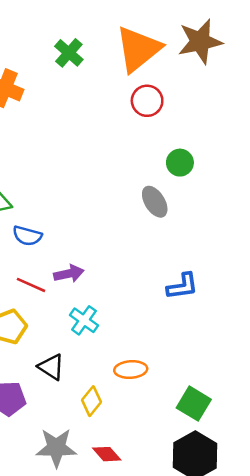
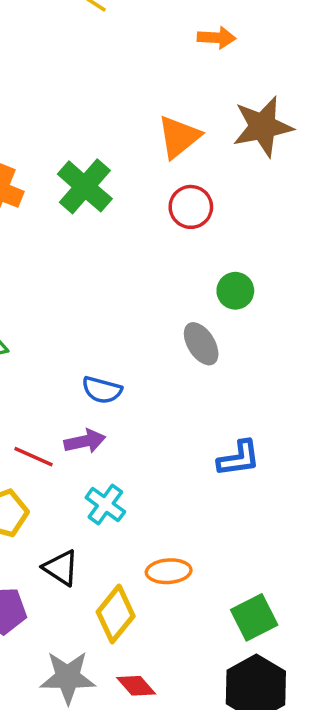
orange triangle: (138, 49) -> (179, 137), size x0.7
green cross: (69, 53) -> (85, 186), moved, size x1.4
blue semicircle: (27, 236) -> (102, 390), moved
yellow diamond: (92, 401) -> (116, 614), size x1.4
green square: (194, 404) -> (254, 617), turned 32

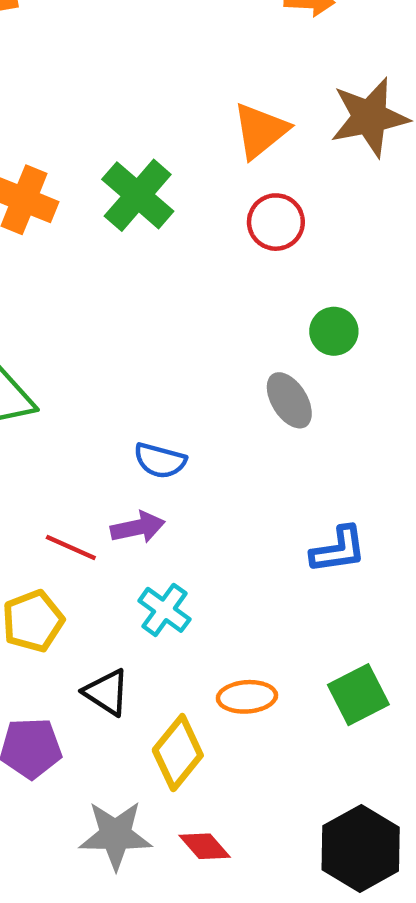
green square: (254, 617) -> (358, 695), moved

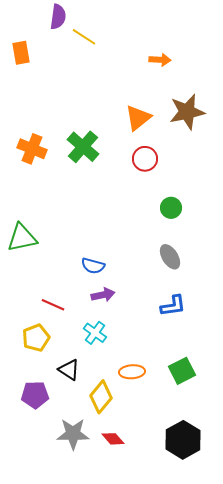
gray ellipse: (289, 400) -> (170, 257), moved
purple arrow: (138, 527) -> (103, 295), moved

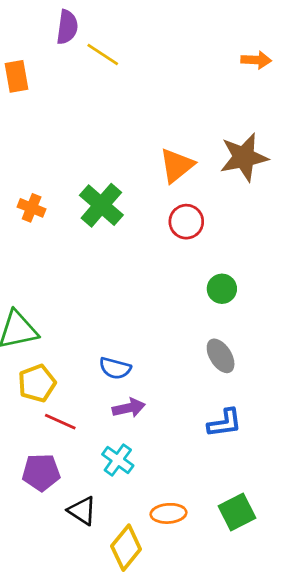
orange arrow: (160, 60) -> (256, 60), moved
orange cross: (32, 149) -> (32, 208), size x0.7
yellow pentagon: (36, 338) -> (37, 383), moved
purple pentagon: (35, 395) -> (41, 472), moved

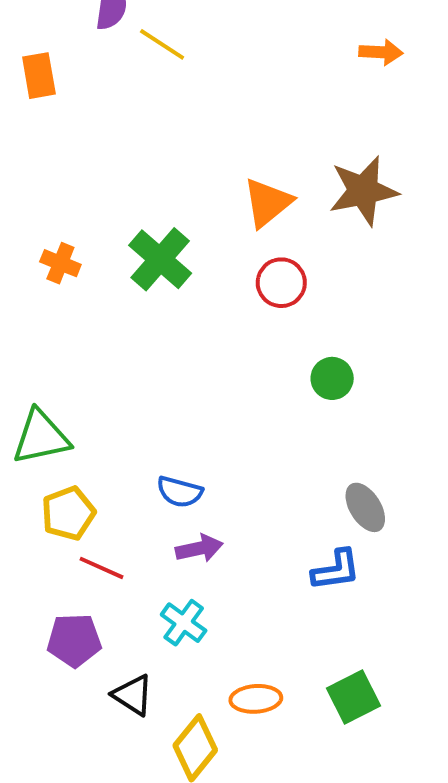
gray ellipse: (221, 356) -> (365, 507), moved

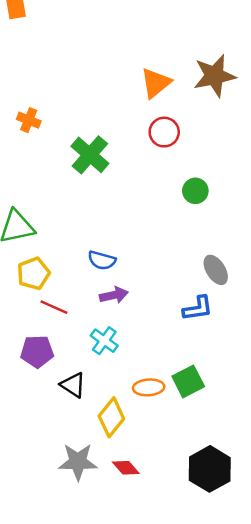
green cross: (160, 259) -> (90, 155), moved
green square: (354, 697) -> (188, 381), moved

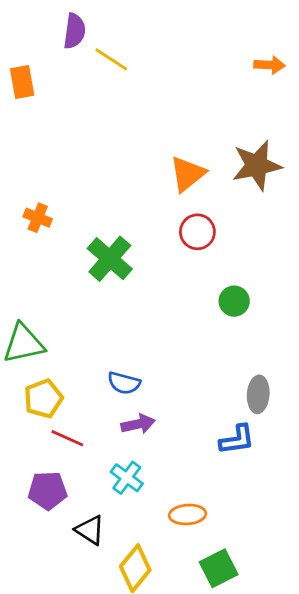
gray ellipse: (216, 270) -> (258, 394), turned 36
green square: (188, 381) -> (219, 568), moved
orange ellipse: (149, 387) -> (188, 515), moved

